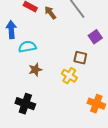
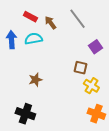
cyan semicircle: (27, 47) -> (33, 39), moved
yellow cross: (69, 76) -> (91, 86), moved

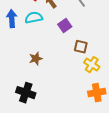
purple square: (95, 47) -> (65, 26), moved
orange cross: (96, 114) -> (97, 93), turned -30

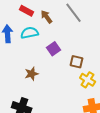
purple square: (65, 26) -> (54, 49), moved

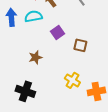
yellow cross: (88, 80) -> (72, 80), moved

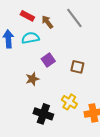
purple square: (57, 32) -> (48, 60), moved
black cross: (25, 91) -> (43, 114), moved

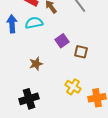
purple square: (48, 60) -> (62, 41), moved
black cross: (43, 114) -> (29, 99), moved, turned -36

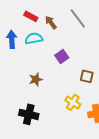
brown square: (81, 52) -> (87, 76), moved
black cross: (29, 99) -> (29, 114), turned 30

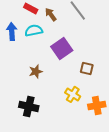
purple square: (62, 56) -> (62, 48), size x1.5

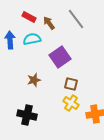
brown square: (87, 68) -> (71, 84), moved

